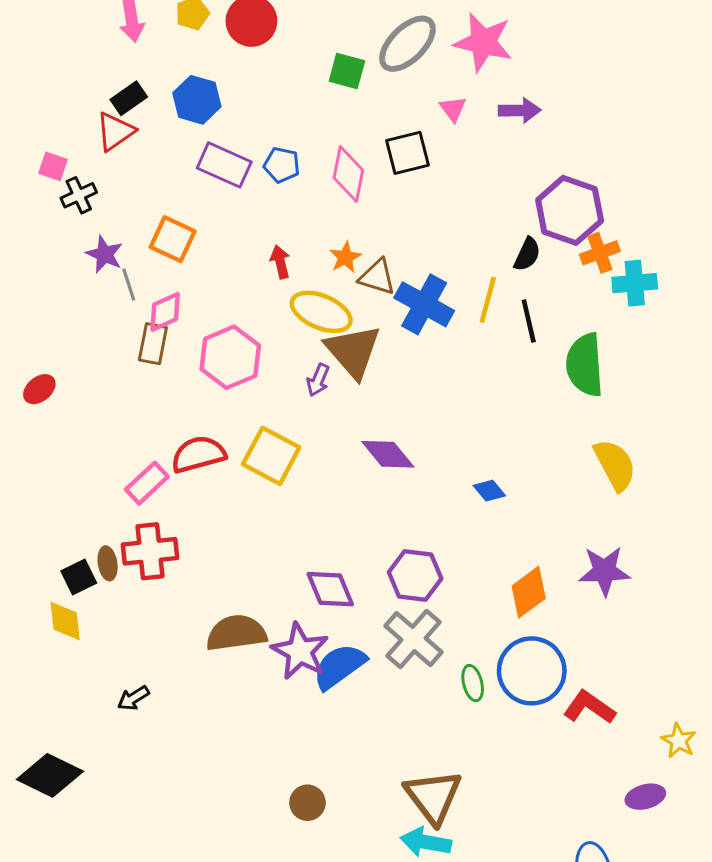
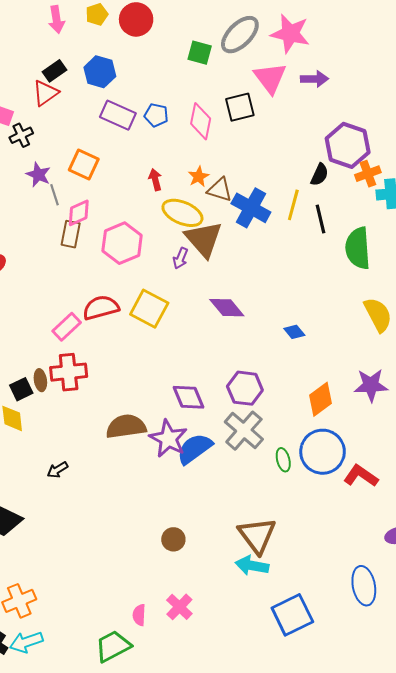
pink triangle: (453, 109) -> (270, 78), size x1.8

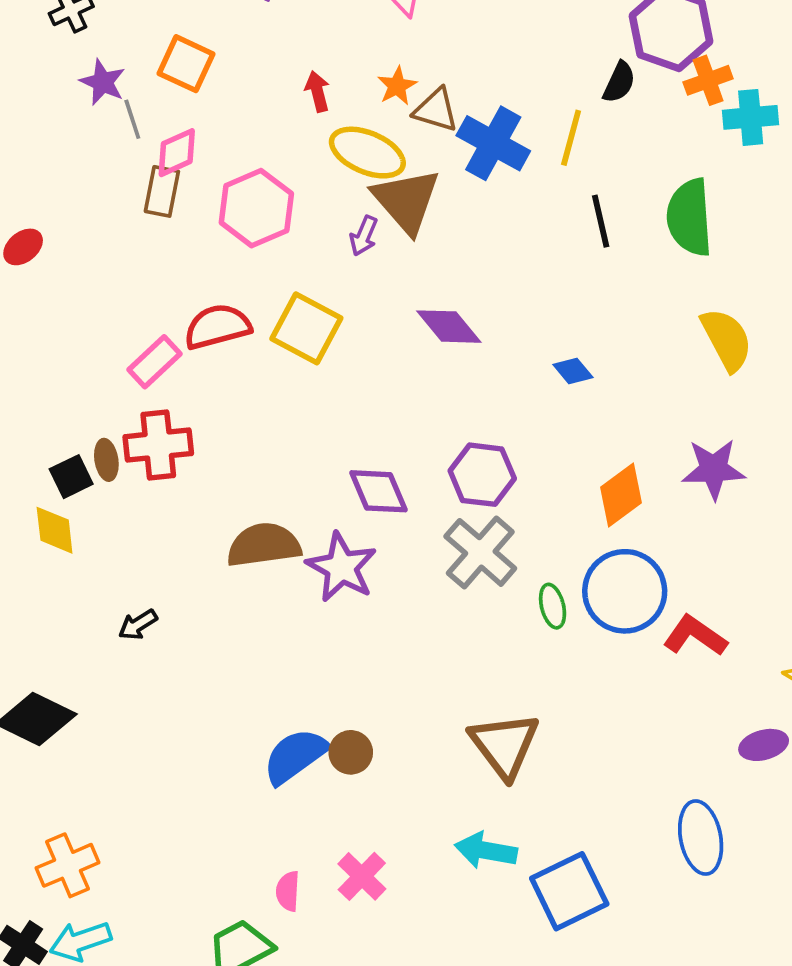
black line: (321, 219) -> (601, 221), moved
blue semicircle: (195, 449) -> (295, 756), moved
cyan arrow: (252, 566) -> (486, 850), moved

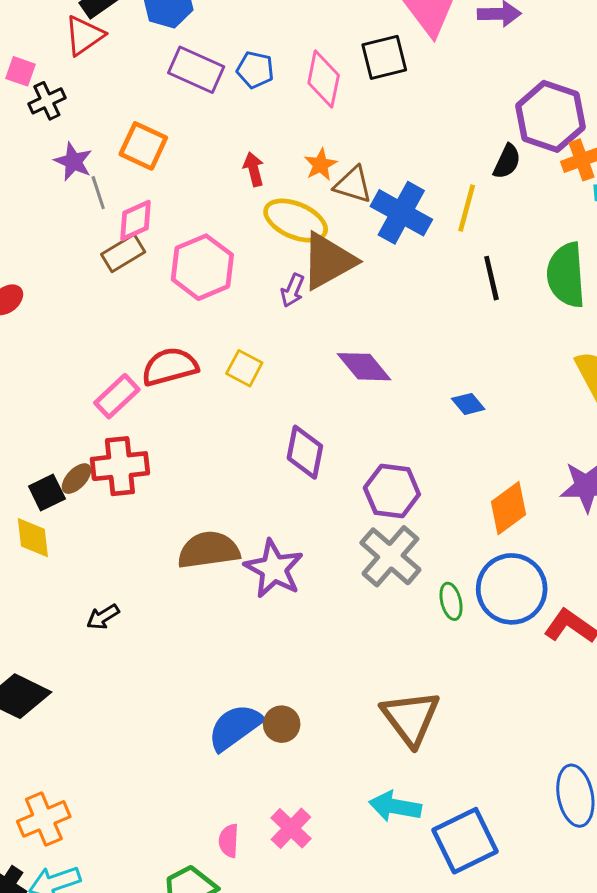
brown rectangle: (162, 191) -> (123, 253), turned 48
brown triangle: (406, 201) -> (328, 261), turned 42
yellow square: (306, 328) -> (244, 368), size x0.6
brown ellipse: (106, 460) -> (76, 479), turned 52
purple diamond: (379, 491) -> (305, 452), moved, turned 34

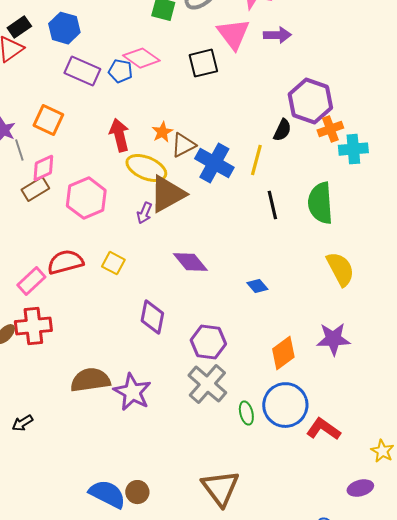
pink diamond: (324, 79) -> (141, 58), moved, turned -66
red arrow: (254, 169) -> (119, 135), size x1.5
brown triangle: (353, 185) -> (183, 145), turned -44
blue semicircle: (235, 727) -> (107, 494), turned 63

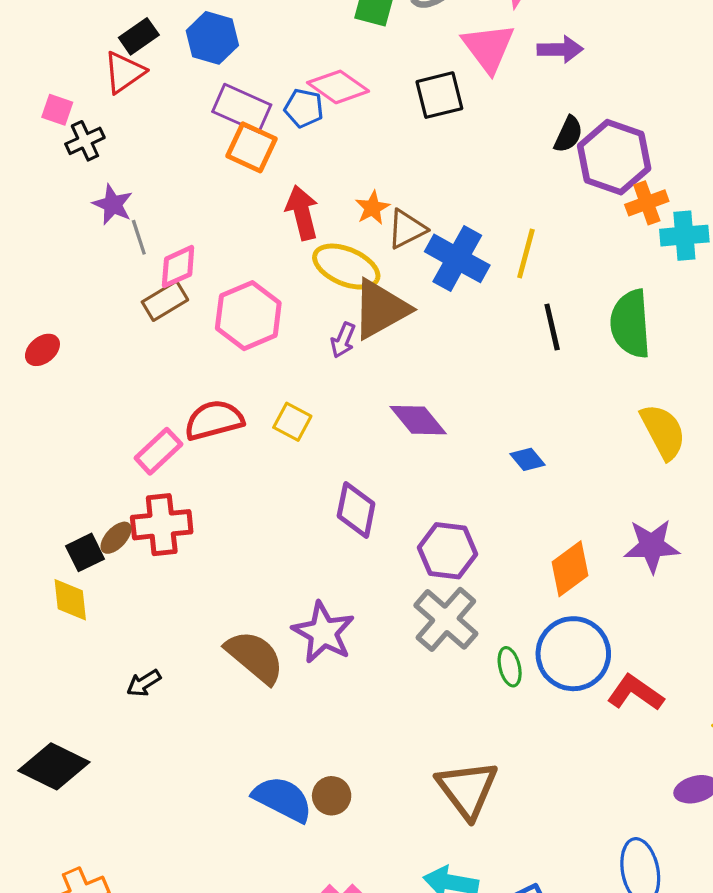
orange square: (48, 120) -> (252, 147), moved
black semicircle: (282, 130) -> (568, 134), moved
brown semicircle: (90, 380) -> (255, 657), moved, turned 48

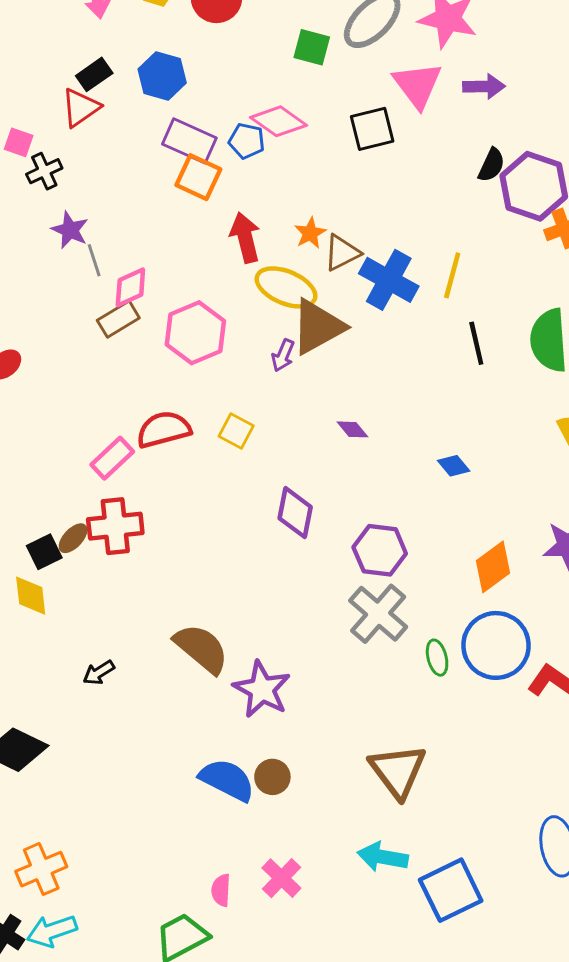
purple diamond: (418, 420) -> (352, 429), size x0.6
purple star: (323, 632) -> (262, 689), moved

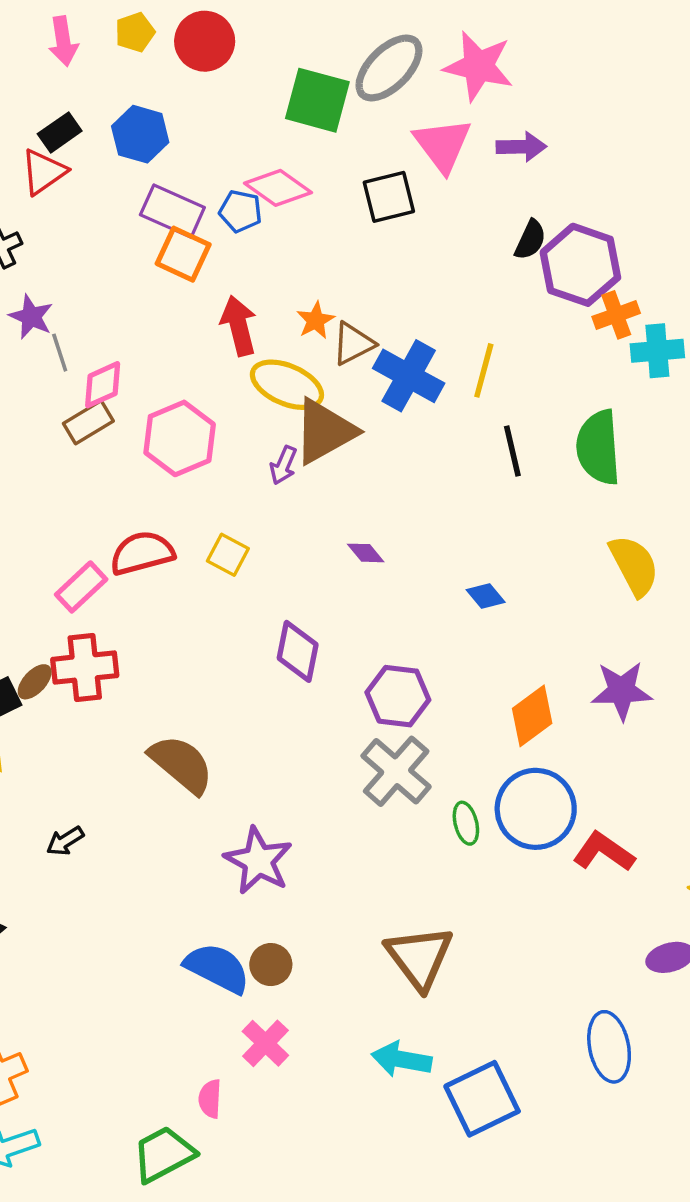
green square: (312, 47) -> (317, 100), size x1.5
brown semicircle: (201, 648) -> (181, 764), moved
pink cross: (281, 878) -> (265, 1043), moved

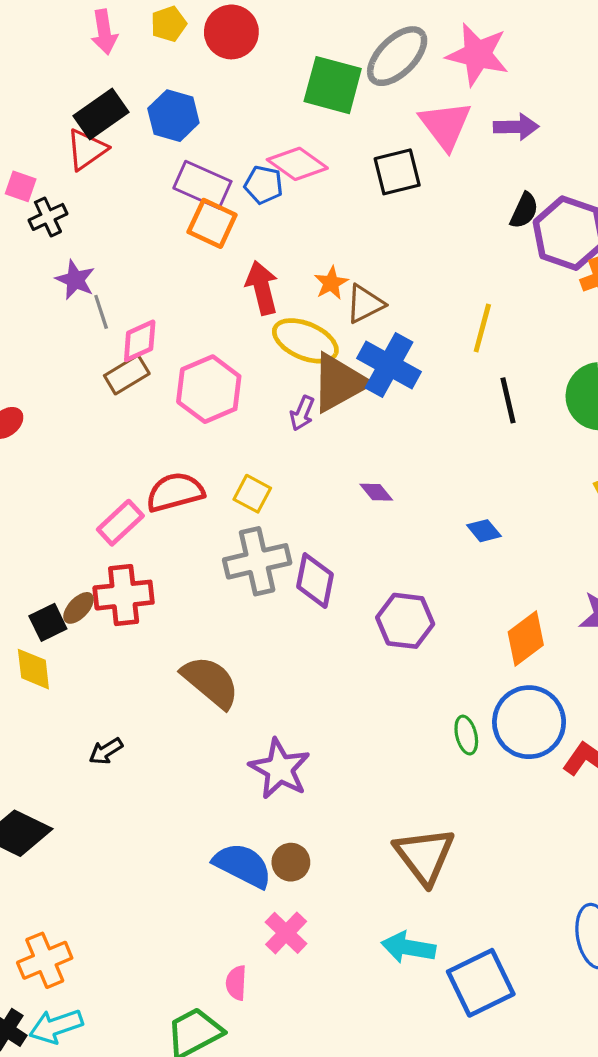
black rectangle: (60, 132) -> (101, 114), size x1.4
blue cross: (409, 376) -> (389, 365), moved
gray cross: (396, 771) -> (257, 561), moved, turned 36

